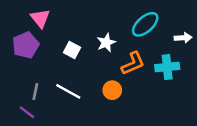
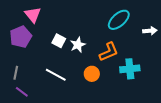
white star: (106, 43) -> (78, 45), moved
cyan cross: (167, 67) -> (130, 69), moved
gray line: (35, 91) -> (16, 73), moved

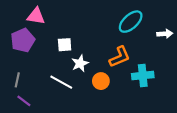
pink triangle: (33, 15) -> (36, 16), turned -42
white square: (59, 41) -> (65, 45), turned -32
white star: (78, 45) -> (80, 63), moved

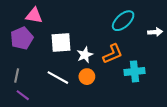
white square: (65, 45) -> (61, 42), size x1.5
white star: (80, 63) -> (85, 55), moved
orange circle: (101, 81) -> (87, 77), moved

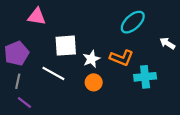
white arrow: (155, 32) -> (167, 43), moved, turned -144
purple pentagon: (22, 38) -> (17, 53), moved
orange L-shape: (113, 54) -> (122, 58), turned 45
white line: (58, 78) -> (53, 73), moved

